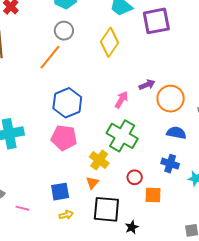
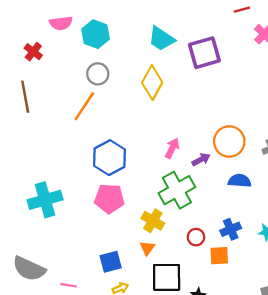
purple arrow: (147, 85) -> (201, 159), moved
green cross: (122, 136) -> (177, 190), turned 36
blue cross: (170, 164) -> (231, 229), moved, turned -36

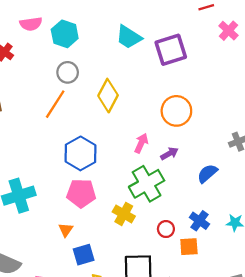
yellow diamond: (152, 83) -> (108, 96), moved
orange circle: (229, 141) -> (176, 111), moved
blue semicircle: (240, 181) -> (207, 173), turned -45
blue cross: (231, 229) -> (199, 221), turned -30
orange triangle: (147, 248) -> (66, 230), moved

